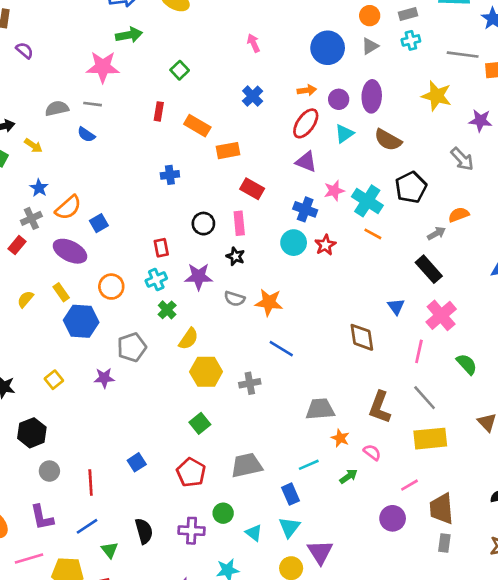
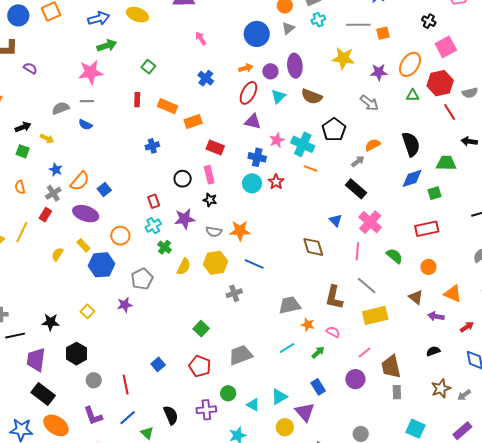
yellow hexagon: (206, 372) -> (215, 263), moved
blue rectangle: (290, 494) -> (318, 387), moved
cyan triangle: (289, 527) -> (279, 397), turned 30

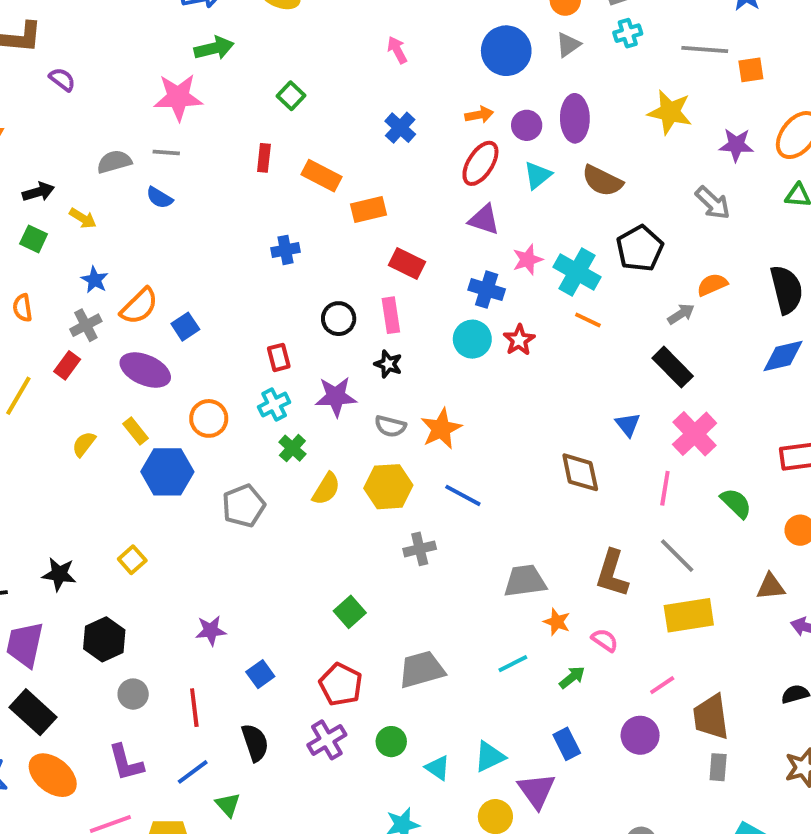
orange star: (240, 231) -> (441, 429), turned -30
brown triangle: (416, 297) -> (771, 587), turned -49
purple star: (125, 305) -> (211, 631), moved
purple cross: (206, 410) -> (327, 740), moved, turned -30
black semicircle: (171, 415) -> (255, 743), moved

